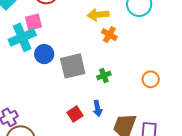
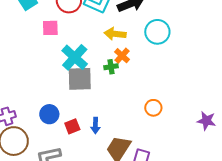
cyan cross: (22, 37) -> (75, 57), moved, turned -36
blue circle: (44, 54) -> (49, 114), moved
green cross: (104, 75) -> (111, 67), moved

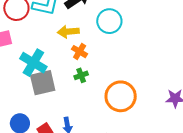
green cross: (111, 67) -> (81, 75), moved
orange circle: (153, 108) -> (121, 96), size x1.8

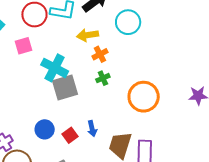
orange cross: (80, 52) -> (100, 54), turned 35

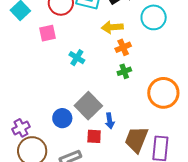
cyan cross: (55, 68) -> (77, 58), size x0.6
gray square: (65, 87) -> (88, 106), moved, turned -32
red square: (70, 135) -> (94, 136), moved, turned 35

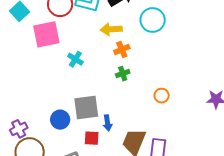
pink square: (48, 33) -> (46, 34), size x1.6
orange circle: (163, 93) -> (162, 96), size x0.5
gray square: (88, 106) -> (86, 107), turned 36

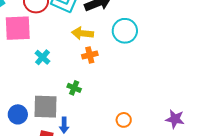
green cross: (123, 74) -> (74, 88), moved, turned 32
orange circle: (162, 96) -> (124, 120), moved

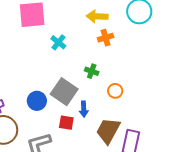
gray square: (46, 107) -> (64, 92), turned 36
orange circle: (124, 120) -> (115, 91), moved

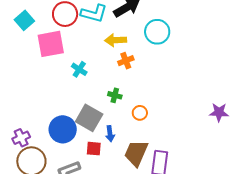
blue circle: (37, 101) -> (63, 129), size x1.4

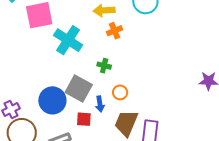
cyan cross: (79, 69) -> (68, 40), size x1.8
orange circle: (140, 113) -> (120, 92), moved

